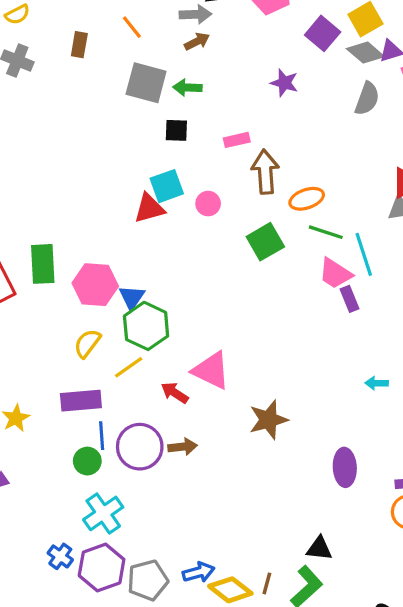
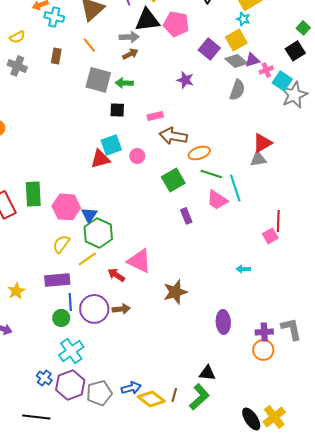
brown arrow: (265, 172) -> (173, 136), turned -76
purple rectangle: (350, 299) -> (186, 216), moved

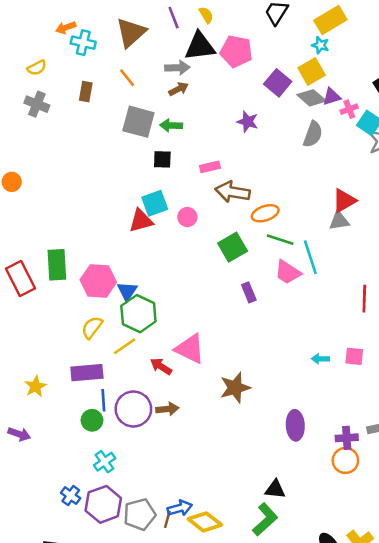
pink square: (270, 236) -> (354, 356), moved, turned 35
cyan cross: (71, 351) -> (105, 462), size x0.7
brown line: (174, 395) -> (167, 519), moved

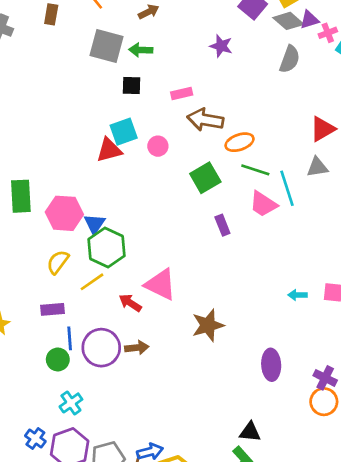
gray triangle: (339, 221) -> (317, 167), moved
purple rectangle: (87, 373) -> (53, 309), size x0.7
purple cross: (347, 438) -> (325, 378), turned 30

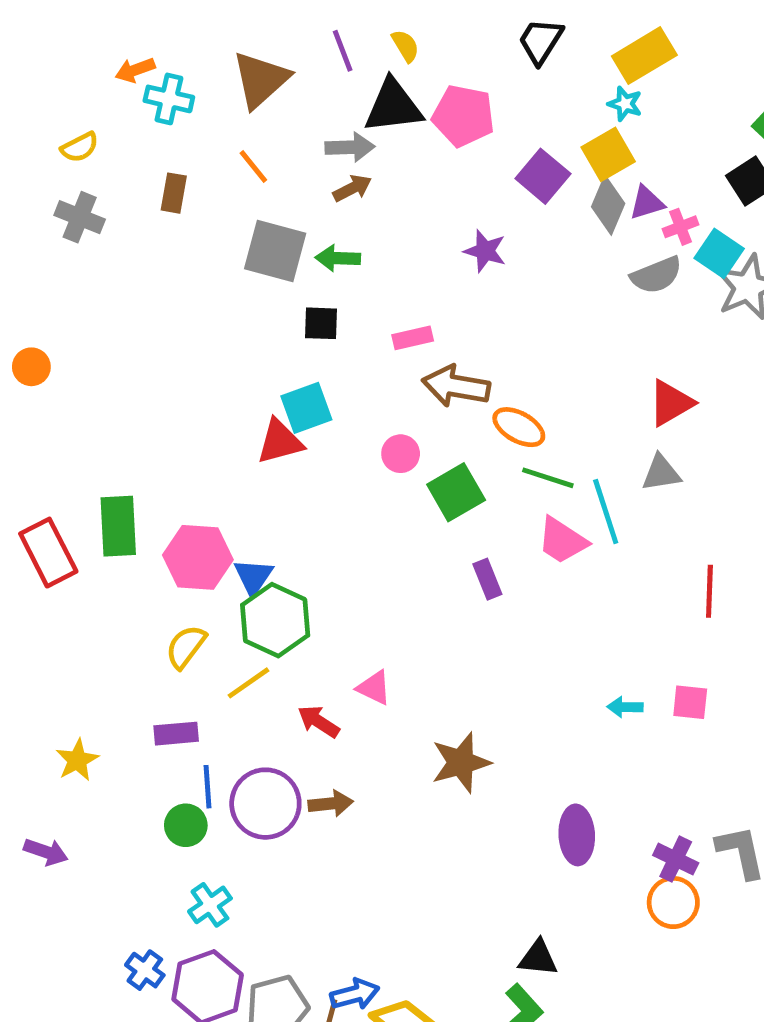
gray diamond: (288, 21) -> (608, 205), turned 72
gray semicircle: (290, 59) -> (656, 275), moved, turned 48
orange ellipse: (240, 142) -> (519, 427), turned 48
pink circle: (158, 146) -> (401, 454), moved
pink triangle: (161, 284) -> (374, 688), size x0.6

